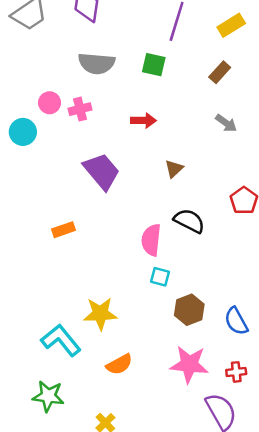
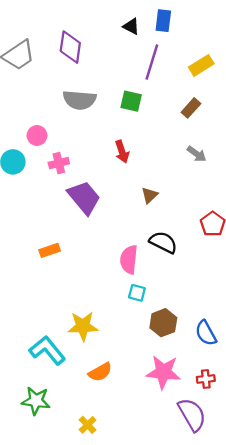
pink cross: (80, 109) -> (59, 163), moved
red arrow: (144, 121) -> (122, 152), turned 70

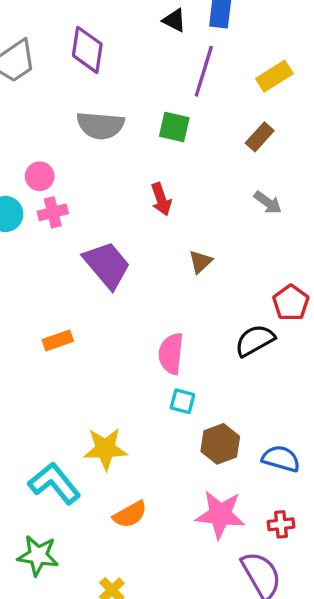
pink cross: (59, 163) -> (53, 212), moved
black semicircle: (163, 242) -> (255, 340), moved, turned -56
blue semicircle: (206, 333) -> (281, 459), turned 135

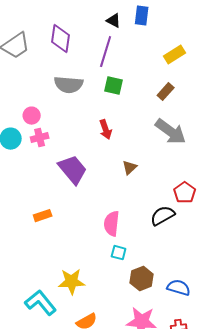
purple line: (204, 71) -> (106, 52), moved
gray arrow: (268, 203) -> (171, 132), size x1.8

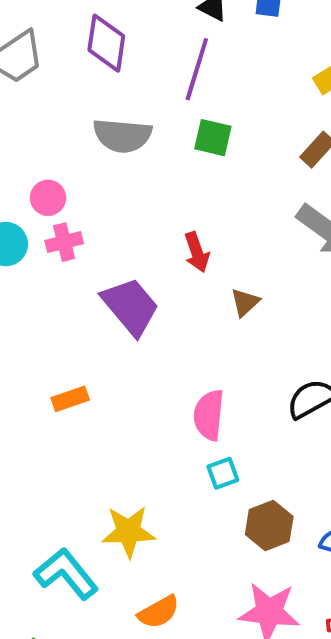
red arrow: (106, 130) -> (197, 252), moved
cyan square: (119, 253) -> (223, 473), turned -35

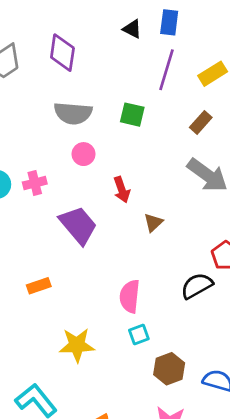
purple line: (197, 69) -> (167, 70), moved
pink circle: (48, 198) -> (84, 154), moved
yellow star: (128, 532) -> (77, 345), moved

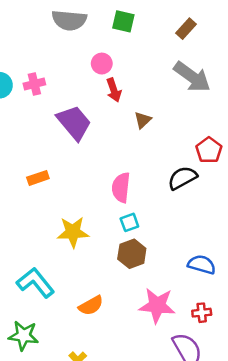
pink circle: (84, 154) -> (102, 64), moved
brown hexagon: (169, 369) -> (132, 254), moved

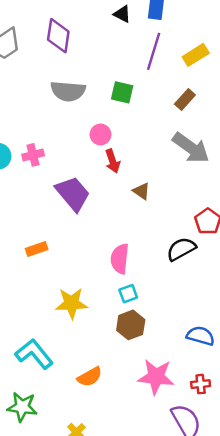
brown triangle: (143, 120) -> (141, 191), turned -42

